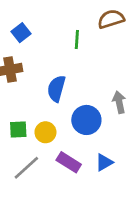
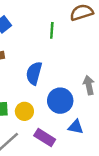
blue triangle: (104, 162) -> (76, 127), moved, turned 42

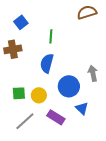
green line: (52, 30) -> (51, 36), moved
blue triangle: (76, 127) -> (82, 108), turned 32

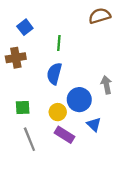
yellow circle: (39, 95) -> (58, 112), moved
gray line: (25, 121) -> (29, 139), turned -70

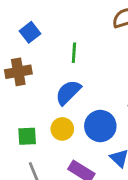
blue semicircle: (54, 74) -> (68, 92), turned 30
yellow circle: (58, 112) -> (62, 129), moved

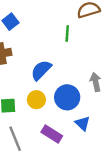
green line: (74, 53) -> (67, 33), moved

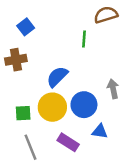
yellow circle: (36, 100) -> (52, 107), size x1.5
blue triangle: (83, 123) -> (100, 131), turned -35

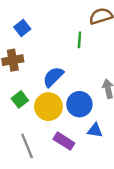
green square: (23, 113) -> (20, 99), moved, turned -35

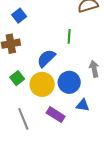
green line: (79, 40) -> (69, 36), moved

